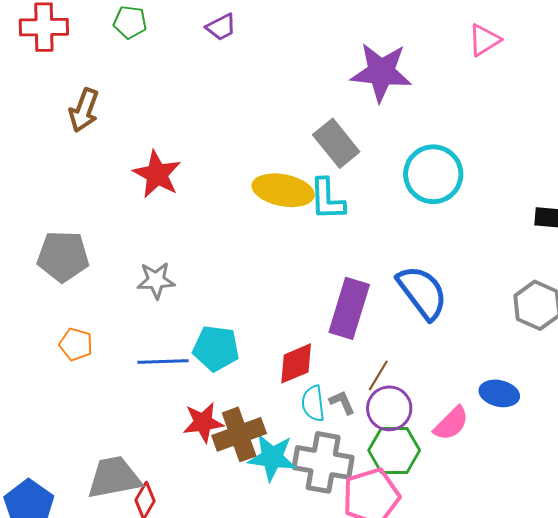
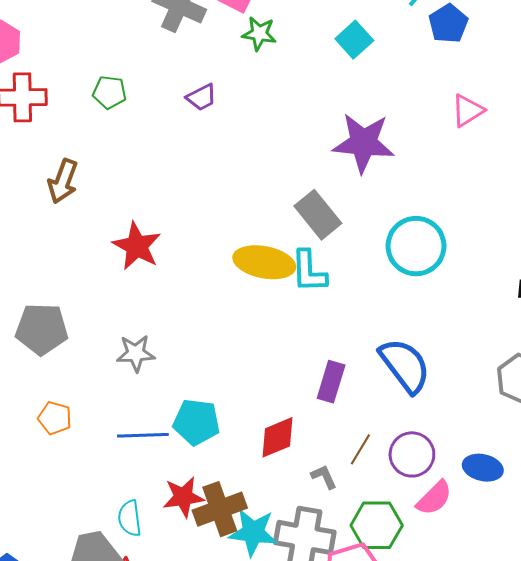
purple rectangle: (349, 308) -> (331, 382), size x0.7
cyan semicircle: (313, 403) -> (130, 518), moved
purple circle: (389, 408) -> (412, 454), moved

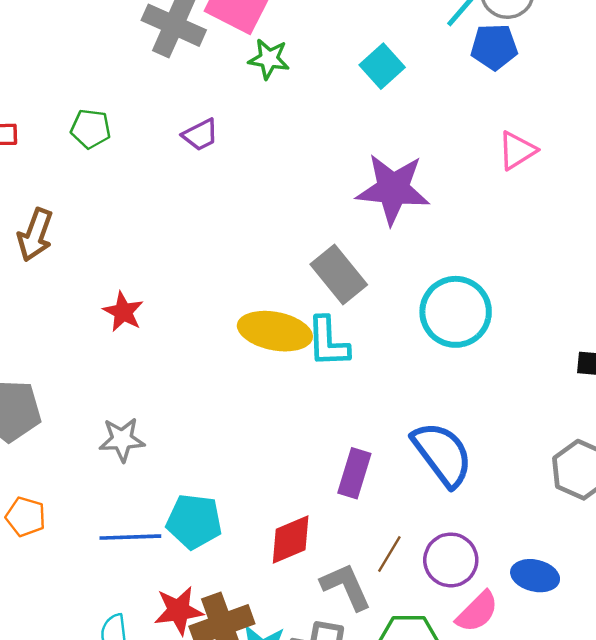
blue pentagon: (448, 23) -> (494, 47), turned 30
red star: (137, 246) -> (123, 312), size x0.7
gray L-shape: (324, 477) -> (346, 586), size x1.6

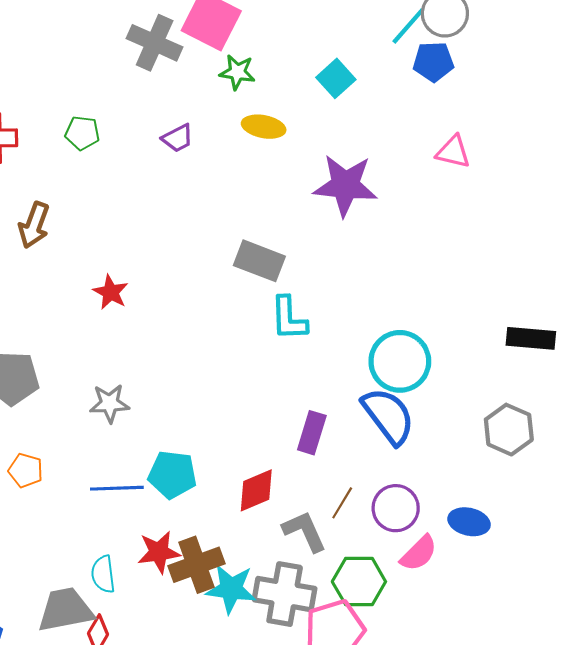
pink triangle: (517, 150) -> (453, 152), turned 45
gray rectangle: (339, 275) -> (259, 261), moved, turned -30
cyan circle: (456, 312) -> (400, 361), moved
yellow ellipse: (275, 331) -> (264, 127), moved, size x0.7

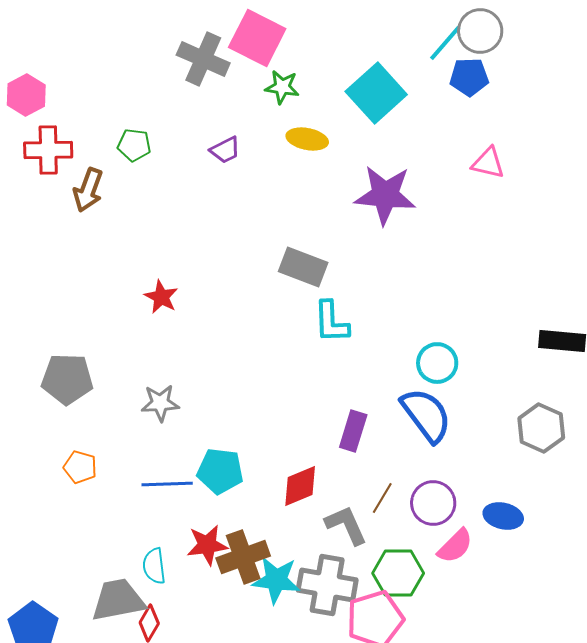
cyan square: (336, 78) -> (376, 93), size x1.6
brown arrow: (34, 225) -> (88, 190), moved
cyan circle: (400, 361) -> (437, 363), size x0.7

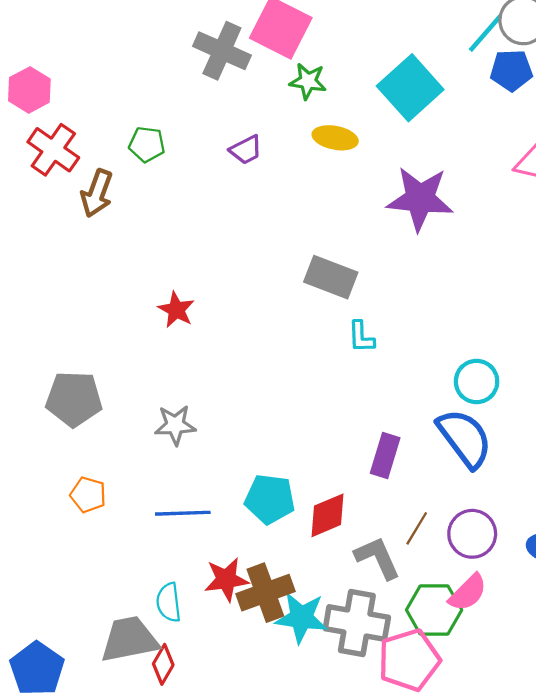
red cross: (48, 150) -> (53, 150), turned 36
cyan L-shape: (331, 322) -> (361, 337), size x0.7
cyan pentagon: (220, 471) -> (270, 499), moved
pink semicircle: (455, 546) -> (468, 593), moved

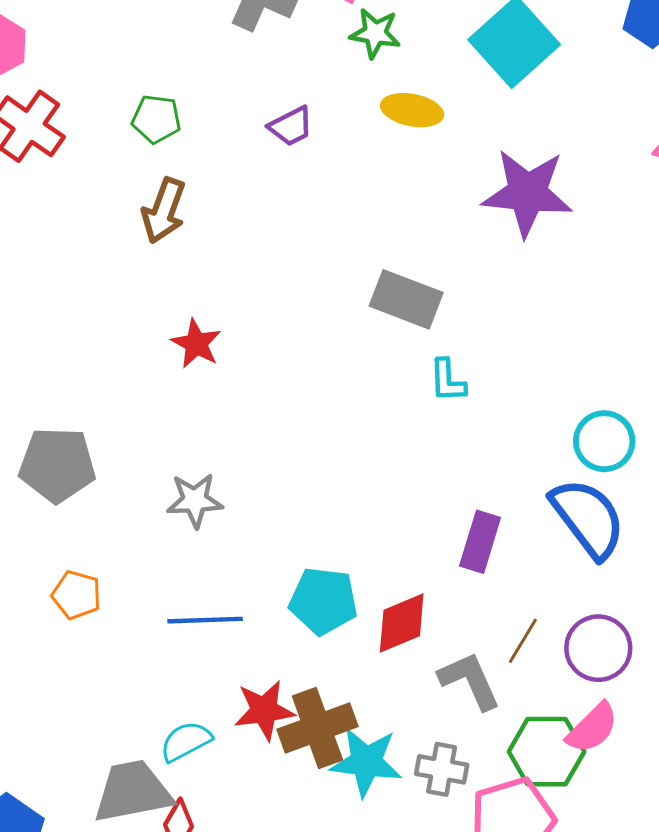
brown arrow: (97, 193) -> (164, 211), moved
cyan semicircle: (169, 602) -> (186, 741), turned 69
gray cross: (357, 623) -> (442, 769), size x0.6

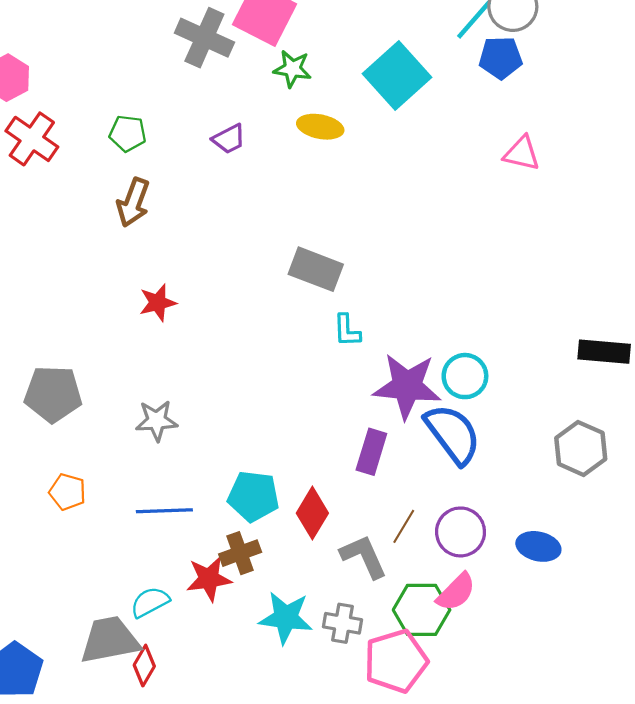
purple star: (527, 193) -> (407, 386), moved
red star: (196, 344) -> (158, 303), turned 30
red diamond: (402, 623) -> (312, 513), turned -36
brown cross: (317, 728) -> (240, 553), moved, size x0.7

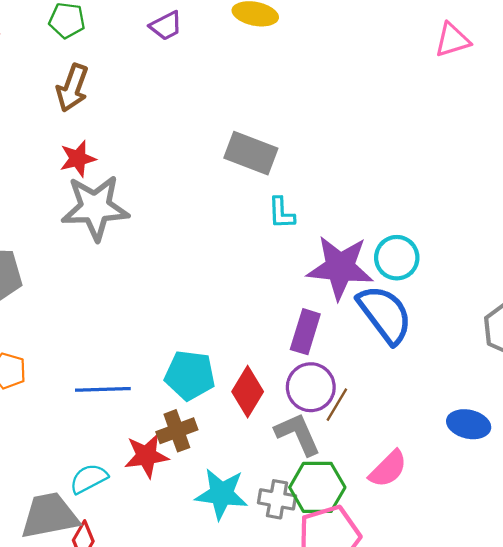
pink triangle: (522, 153) -> (452, 40), turned -30
red star: (158, 303) -> (78, 159), moved
gray star: (157, 421) -> (95, 208), moved, size x1.6
purple circle: (461, 532) -> (311, 387), moved
green hexagon: (422, 610) -> (317, 487), moved

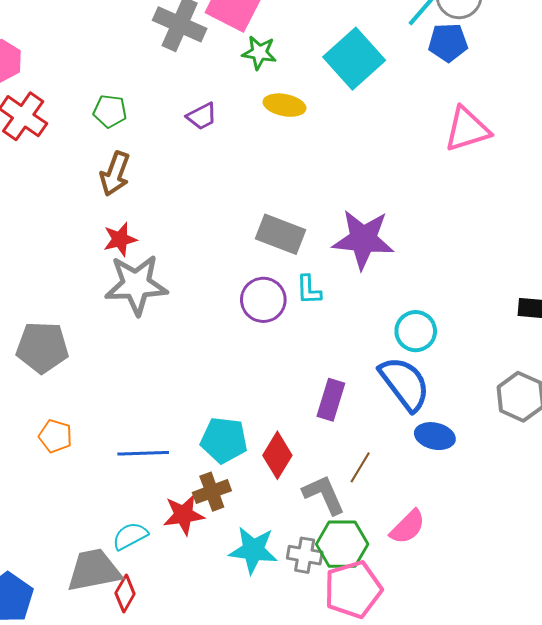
pink triangle: (452, 40) -> (467, 129), size x1.4
purple star: (340, 267) -> (363, 239), moved
purple circle: (311, 387) -> (263, 300), moved
blue ellipse: (469, 424) -> (435, 436), moved

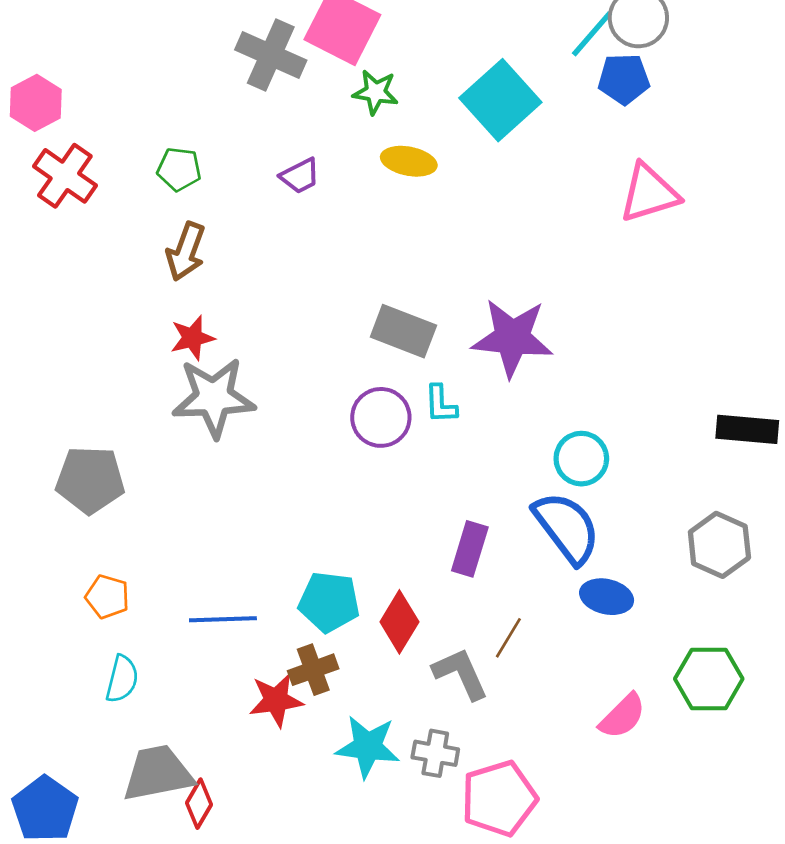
pink semicircle: (408, 527) -> (622, 716), moved
cyan semicircle: (130, 536) -> (122, 679), moved, turned 132
green hexagon: (342, 544) -> (709, 679), moved

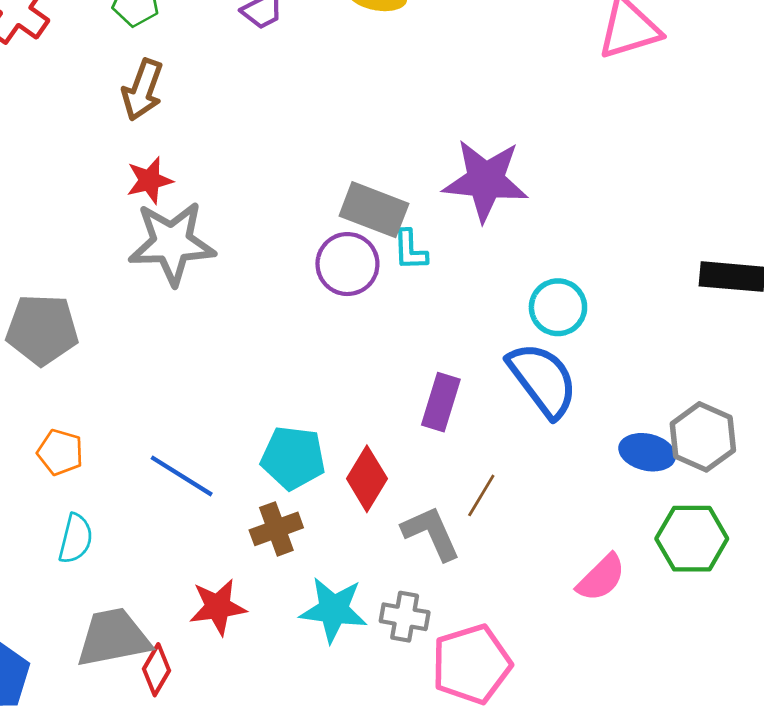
gray rectangle: (403, 331) -> (374, 210), moved
gray hexagon: (719, 545) -> (703, 437), moved
blue ellipse: (607, 597) -> (647, 452), moved
blue line: (223, 619) -> (182, 476), turned 34
red star: (276, 700) -> (218, 607), moved

